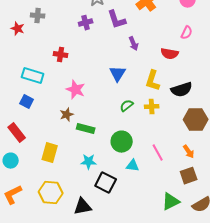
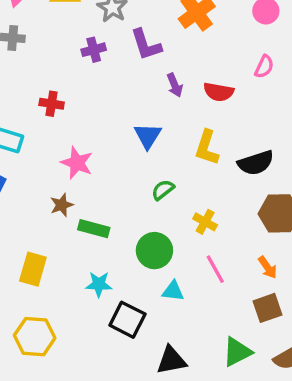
red semicircle: (170, 54) -> (219, 92), moved
yellow cross: (152, 107) -> (205, 222), moved, turned 32
black triangle: (83, 207) -> (171, 360), moved

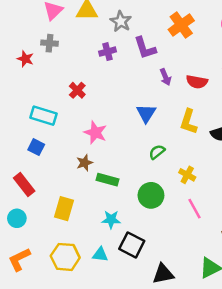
red cross: (52, 104) -> (77, 90), turned 35
cyan triangle: (173, 291) -> (100, 255), moved

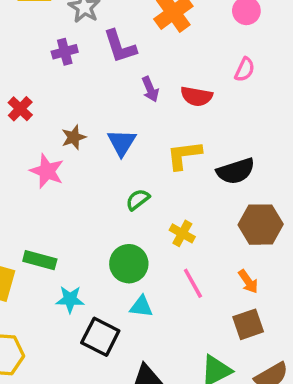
yellow L-shape: (188, 122) -> (184, 155), turned 65
brown star: (85, 163) -> (74, 137), moved
green rectangle: (107, 180) -> (40, 260), moved
cyan triangle: (100, 255) -> (141, 306), moved

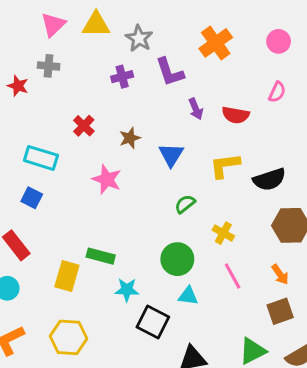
brown star: (74, 137) -> (130, 138), moved

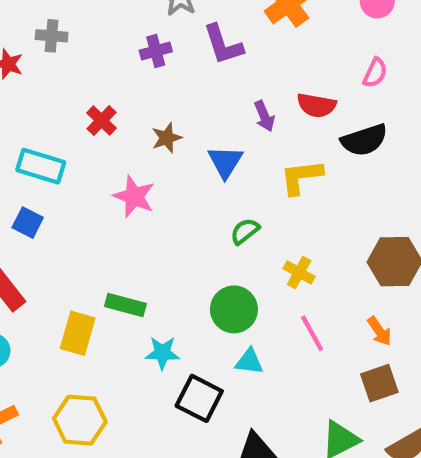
purple arrow: (196, 109) -> (264, 116), moved
black semicircle: (269, 179) -> (364, 140), moved

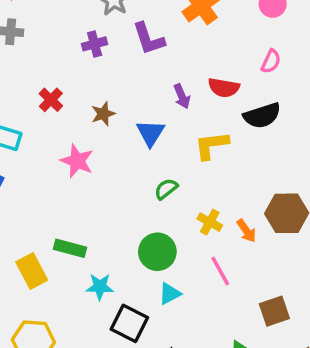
orange arrow: (379, 331) -> (246, 231), moved
yellow rectangle: (78, 333) -> (32, 271), turned -44
cyan triangle: (249, 362) -> (170, 294), turned -35

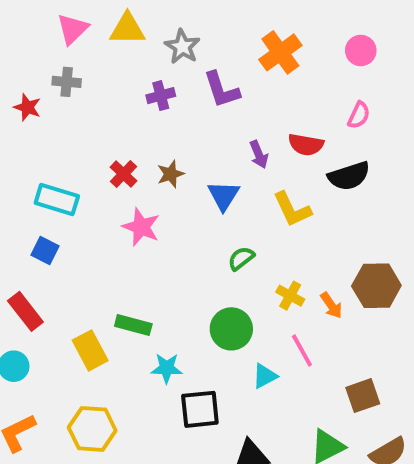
red cross: (51, 100) -> (123, 174), moved
yellow L-shape: (212, 145) -> (292, 209), turned -108
cyan triangle: (170, 294) -> (265, 376), moved
black square: (129, 323) -> (200, 409), turned -33

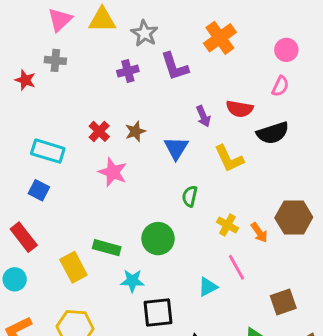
pink circle: (361, 50) -> (286, 50), moved
green semicircle: (241, 258) -> (190, 196), turned -40
green circle: (231, 329) -> (158, 239), moved

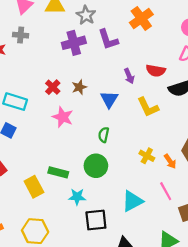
purple cross: (128, 71) -> (74, 43), size x1.5
green semicircle: (190, 196) -> (104, 135), moved
pink line: (237, 267) -> (166, 191), moved
cyan triangle: (208, 287) -> (132, 201), size x1.5

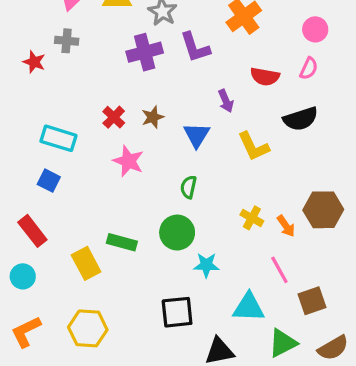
red semicircle: (156, 71) -> (265, 77), moved
cyan star: (77, 197) -> (206, 265), moved
cyan triangle: (132, 201) -> (249, 307), moved, turned 30

